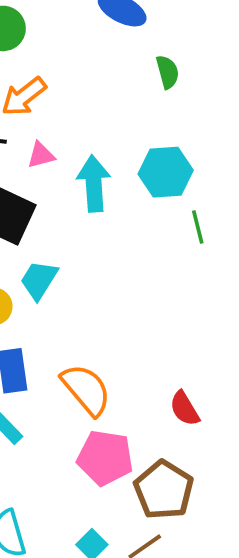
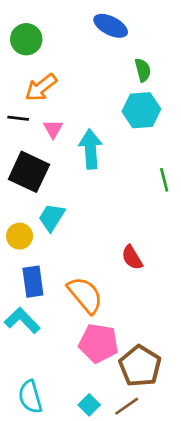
pink triangle: (41, 155) -> (53, 129), turned -45
cyan hexagon: (166, 172) -> (141, 110), moved
red semicircle: (185, 409) -> (132, 258), moved

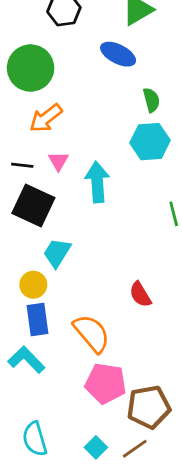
green circle: (26, 39) -> (31, 68), size x1.4
black line: (18, 118) -> (22, 165), moved
yellow circle: (20, 236) -> (33, 285), moved
brown pentagon: (140, 366) -> (149, 407), turned 30

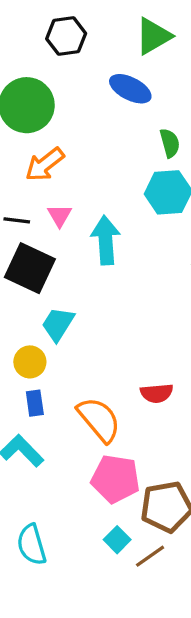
red semicircle: (140, 294) -> (157, 393), moved, turned -64
blue rectangle: (38, 319) -> (35, 403), size x0.7
cyan square: (96, 447) -> (117, 540), moved

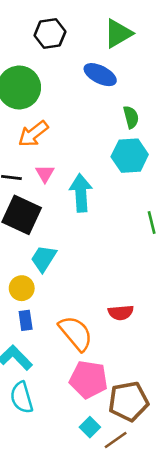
cyan semicircle: (32, 545) -> (22, 397), moved

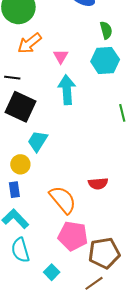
pink triangle: (45, 174) -> (61, 56), moved
blue rectangle: (26, 320) -> (14, 190), moved
cyan square: (90, 427) -> (52, 272), moved

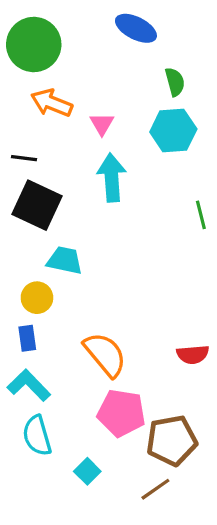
orange arrow: (29, 43) -> (52, 103), turned 60
cyan trapezoid: (38, 141) -> (65, 260), turned 70
red semicircle: (98, 184) -> (193, 354), moved

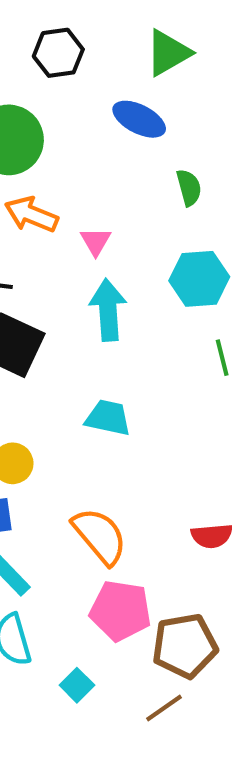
cyan hexagon: (173, 131) -> (199, 279), moved
cyan trapezoid: (65, 260) -> (108, 418), moved

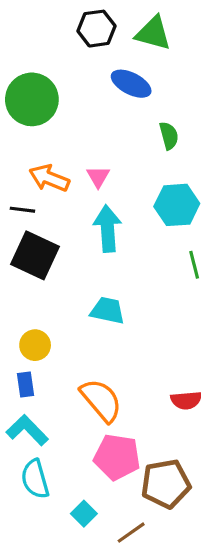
black hexagon: (58, 53) -> (96, 29), moved
green triangle: (168, 53) -> (153, 33), turned 45
orange arrow: (31, 215) -> (49, 178), moved
brown line: (164, 708) -> (131, 533), moved

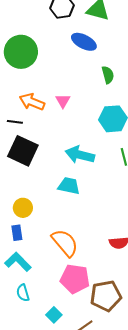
cyan arrow: (107, 229) -> (80, 155), moved, turned -72
cyan semicircle: (35, 479) -> (23, 293), size x0.7

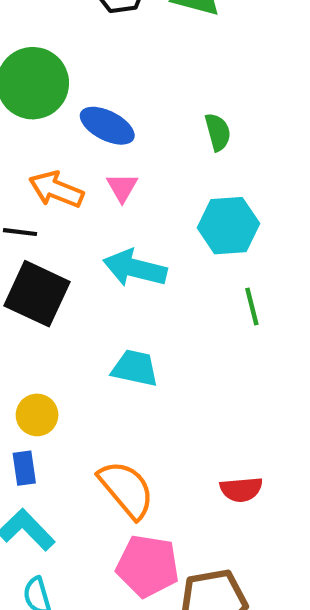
blue ellipse: (84, 42) -> (107, 126), moved
cyan arrow: (80, 155) -> (135, 268), moved

